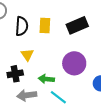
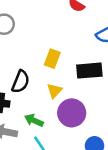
black semicircle: (22, 26) -> (21, 82), moved
yellow triangle: (27, 55) -> (54, 91), moved

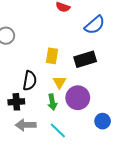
green arrow: (34, 120) -> (52, 102), moved, turned -112

